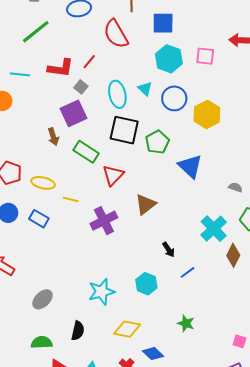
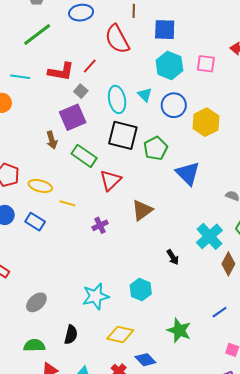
purple cross: (104, 221) -> (100, 225), size x0.6
black arrow: (169, 250) -> (173, 257), moved
blue line: (188, 272) -> (220, 312), moved
green star: (186, 323) -> (179, 330), size x1.4

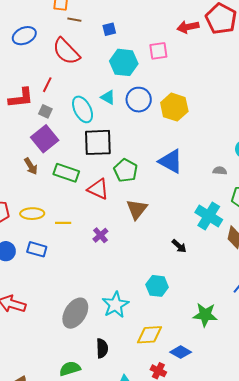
brown line: (134, 11) -> (74, 20), turned -64
blue square: (165, 30) -> (109, 29), size x0.6
green pentagon: (156, 148) -> (126, 170), moved
red triangle: (110, 180) -> (98, 189), turned -35
gray ellipse: (36, 302) -> (75, 313), moved, size x1.4

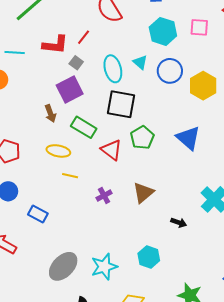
brown triangle: (137, 209) -> (143, 193), moved
yellow ellipse: (32, 214) -> (58, 151), moved
black arrow: (179, 246) -> (179, 223), turned -35
blue rectangle: (37, 249) -> (38, 214), moved

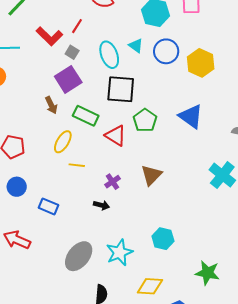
red L-shape: (55, 45) -> (49, 36), turned 44
yellow ellipse: (58, 151) -> (63, 142), turned -65
black arrow: (179, 223) -> (102, 205), moved

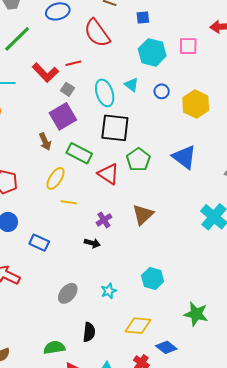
red line: (77, 26) -> (73, 63), turned 42
blue circle: (166, 51) -> (162, 91), size x0.6
cyan star: (119, 252) -> (109, 291), size x0.6
gray ellipse: (79, 256) -> (68, 293), size x0.7

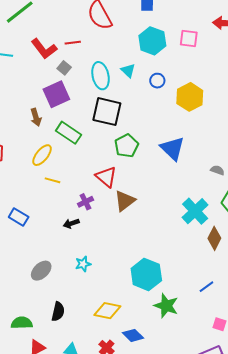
red triangle: (108, 174) -> (106, 177), moved
black arrow: (92, 243) -> (71, 223), turned 140
cyan hexagon: (153, 278) -> (146, 274), moved, size x1.4
cyan star: (109, 291) -> (83, 264), moved

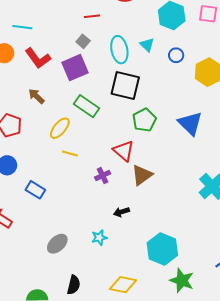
red L-shape: (44, 49) -> (38, 58), moved
brown arrow: (36, 117) -> (36, 96), moved, turned 150
black arrow: (71, 223) -> (121, 212), moved

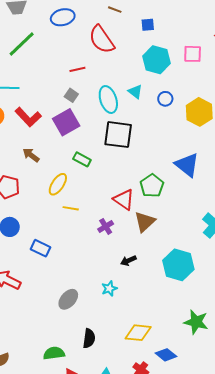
green rectangle: (87, 106) -> (82, 159), size x0.7
green pentagon: (144, 120) -> (152, 186), moved
cyan hexagon: (162, 249) -> (178, 265), moved

